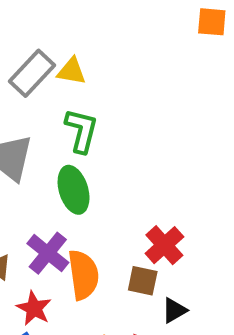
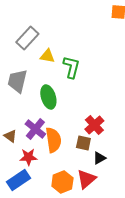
yellow triangle: (72, 71) -> (47, 56), moved
green L-shape: (81, 131) -> (71, 67), moved
red star: (34, 308) -> (28, 157), turned -30

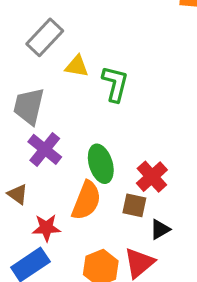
green ellipse: (48, 97) -> (101, 164), moved
purple cross: (35, 129) -> (45, 149), moved
orange semicircle: (53, 140) -> (86, 201), turned 30

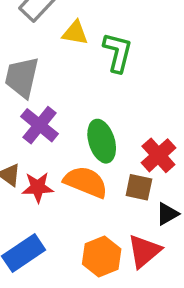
orange semicircle: (86, 201) -> (86, 182), turned -90
red star: (46, 228) -> (38, 187), moved

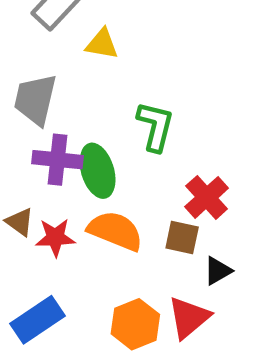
green L-shape: (118, 52) -> (155, 126), moved
purple cross: (40, 125) -> (58, 160), turned -33
green ellipse: (102, 141) -> (98, 171), moved

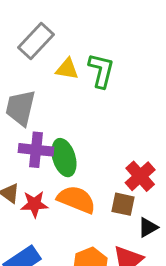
green L-shape: (155, 126) -> (101, 71), moved

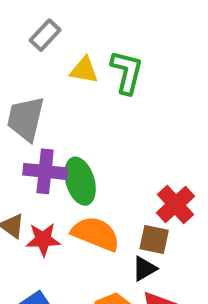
gray rectangle: (36, 41) -> (45, 35), size x0.7
black triangle: (148, 227) -> (144, 269), moved

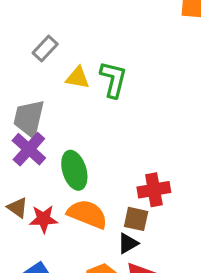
purple cross: (45, 171) -> (29, 149), moved, turned 36
red cross: (175, 204) -> (154, 190), turned 32

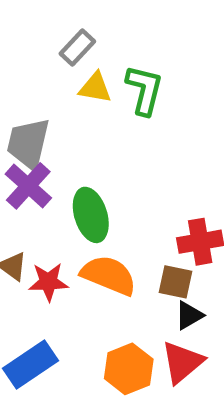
gray rectangle: (45, 49) -> (77, 48), moved
black triangle: (128, 243) -> (189, 315), moved

